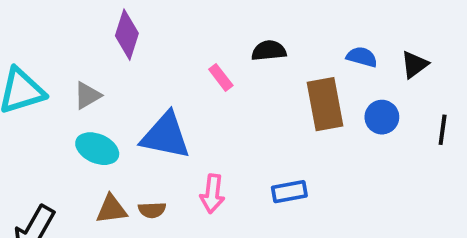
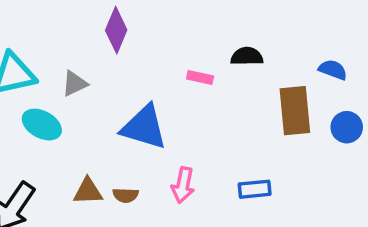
pink rectangle: (221, 77) -> (200, 77), turned -45
cyan ellipse: (97, 149) -> (42, 125), moved

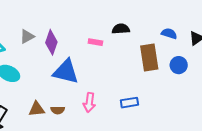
purple diamond: (116, 30) -> (51, 42), moved
gray triangle: (74, 84) -> (27, 36), moved

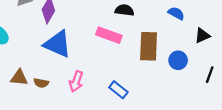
blue semicircle: (169, 34) -> (176, 13), moved
pink rectangle: (95, 42) -> (109, 35), moved, size x1.6
blue rectangle: (129, 103) -> (118, 90), turned 36

